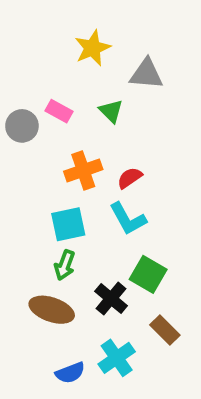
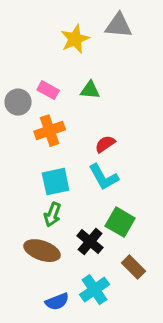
gray triangle: (146, 74) -> (119, 26), moved
green triangle: (111, 111) -> (90, 90), turned -40
orange cross: (83, 170) -> (50, 131), moved

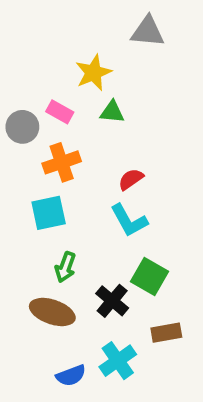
yellow star: (75, 39) -> (93, 73), moved
cyan square: (56, 182) -> (49, 213), moved
brown rectangle: (134, 267) -> (166, 333), turned -55

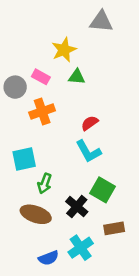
cyan square: (49, 213) -> (24, 159), moved

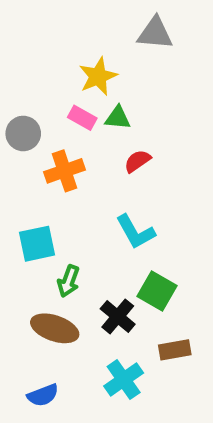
pink rectangle: (41, 77) -> (82, 118), moved
red semicircle: (90, 123) -> (137, 161), moved
blue semicircle: (49, 258) -> (43, 395), moved

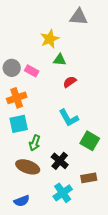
pink rectangle: (82, 118) -> (32, 71), moved
orange cross: (65, 171) -> (17, 98), moved
green square: (157, 291) -> (90, 141), moved

